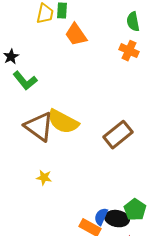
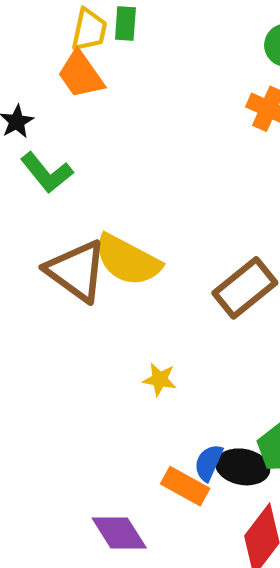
orange trapezoid: (76, 35) -> (81, 75), moved
yellow star: (44, 178) -> (160, 379), moved

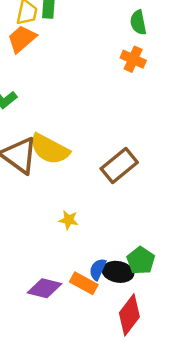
orange trapezoid: (81, 75) -> (22, 39), turned 84
purple diamond: (119, 533) -> (45, 288), moved, turned -44

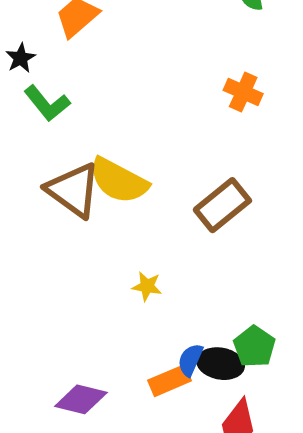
orange cross: (133, 59) -> (243, 92), moved
orange rectangle: (84, 283) -> (170, 381), turned -52
purple diamond: (45, 288) -> (81, 399), moved

